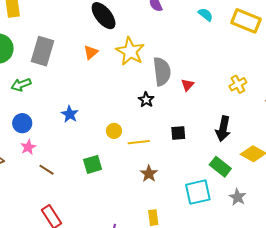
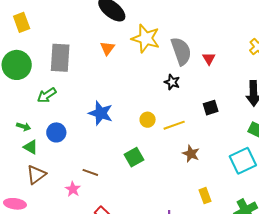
blue star: (70, 114) -> (101, 113), size x1.4
pink star: (28, 147) -> (73, 189), moved

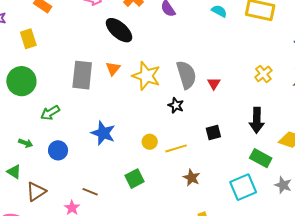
yellow star: (146, 38) -> (146, 76), moved
gray rectangle: (60, 58) -> (82, 75), moved
green triangle: (31, 147) -> (14, 172), moved

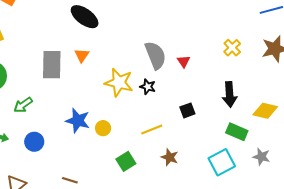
yellow star: (146, 76) -> (119, 83), moved
yellow circle: (150, 142) -> (103, 128), moved
green square: (135, 179) -> (126, 161), moved

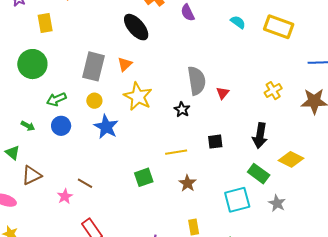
yellow star: (119, 83) -> (138, 97), moved
yellow circle: (103, 128) -> (94, 101), moved
blue circle: (34, 142) -> (61, 126), moved

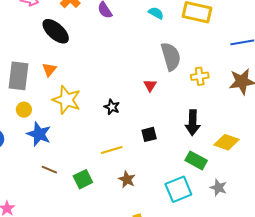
gray semicircle: (197, 81) -> (171, 56), moved
yellow cross: (273, 91) -> (200, 76), turned 30
brown line: (85, 183) -> (49, 170), moved

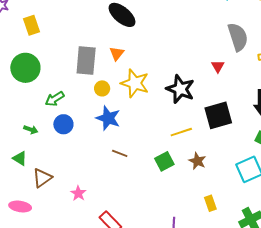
black star: (112, 107) -> (180, 89), size x1.8
yellow circle: (24, 110) -> (102, 88), moved
black square: (149, 134) -> (218, 115), size x1.8
green square: (83, 179) -> (164, 161), moved

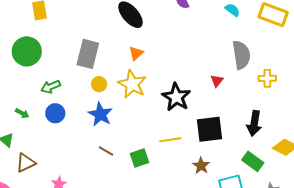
orange triangle: (117, 53) -> (136, 53), moved
green square: (164, 161) -> (140, 158), moved
brown star: (197, 161) -> (201, 166), moved

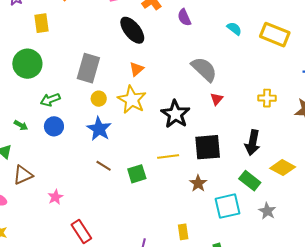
gray semicircle: (241, 55) -> (204, 69), moved, turned -40

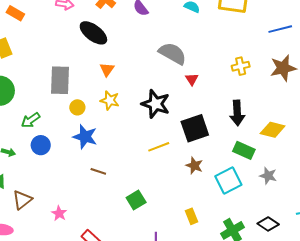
yellow star: (132, 100) -> (110, 100), size x0.7
green square: (137, 174) -> (136, 200), moved

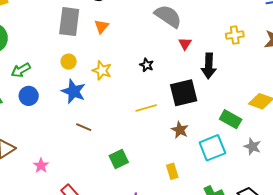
gray rectangle: (60, 80) -> (69, 22), moved
yellow star: (110, 100) -> (102, 70), moved
black star: (156, 104) -> (147, 65), size x0.5
black arrow: (237, 113) -> (209, 66), moved
yellow rectangle: (191, 216) -> (172, 171), moved

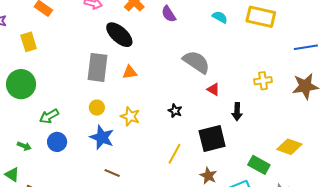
orange triangle: (101, 26) -> (130, 72), turned 42
red triangle: (185, 44) -> (213, 89), turned -32
black arrow: (209, 66) -> (237, 112), size x0.7
yellow line: (146, 108) -> (175, 154), turned -45

